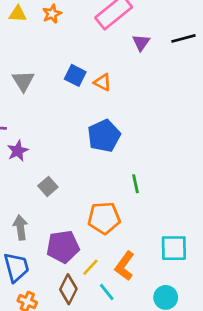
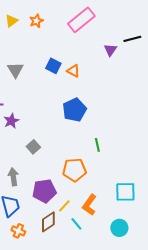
yellow triangle: (18, 14) -> (11, 21), turned -40
purple triangle: (141, 43) -> (110, 50), moved
brown diamond: (68, 289) -> (48, 222), turned 30

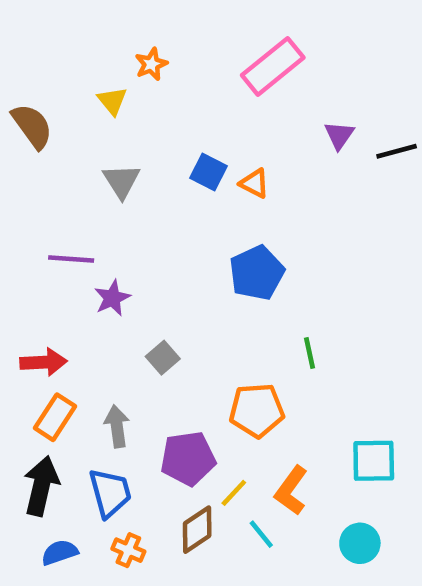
yellow triangle: (11, 21) -> (112, 101), moved, turned -32
orange star: (36, 21) -> (151, 64), moved
black line: (132, 39) -> (397, 151), moved

